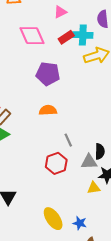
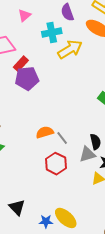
red rectangle: (66, 37) -> (21, 64), moved
orange semicircle: (48, 110) -> (45, 132), moved
blue star: (80, 223) -> (46, 221), moved

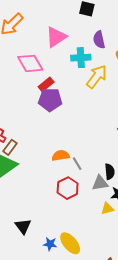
pink triangle: (24, 15) -> (56, 37), size x1.6
yellow arrow: (70, 49) -> (97, 77), turned -30

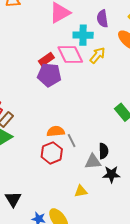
pink diamond: (30, 63) -> (70, 55), moved
yellow arrow: (97, 77) -> (97, 55), size x0.7
red hexagon: (68, 188) -> (52, 153), moved
yellow triangle: (107, 209) -> (81, 191), moved

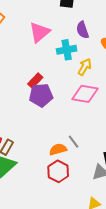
pink diamond: (70, 55) -> (85, 94), moved, turned -44
gray line: (72, 141) -> (74, 142), moved

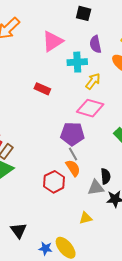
red rectangle: (35, 81) -> (42, 89), turned 63
purple pentagon: (41, 95) -> (72, 134), moved
orange semicircle: (58, 149) -> (73, 168), moved, turned 66

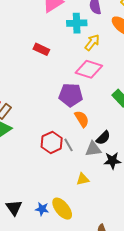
gray line: (73, 154) -> (68, 145), moved
orange semicircle: (73, 168) -> (82, 119), moved
black semicircle: (106, 176) -> (103, 138), turned 49
black triangle: (19, 231) -> (14, 208), moved

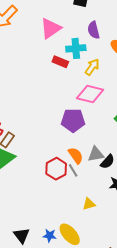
red rectangle: (41, 49) -> (60, 62), moved
orange semicircle: (82, 119) -> (76, 155), moved
gray triangle: (93, 149) -> (96, 154), moved

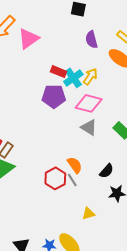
pink triangle: (51, 28) -> (28, 39), moved
cyan cross: (76, 48) -> (73, 78), moved, turned -30
purple pentagon: (73, 120) -> (54, 96), moved
gray triangle: (96, 154) -> (89, 127), moved, turned 42

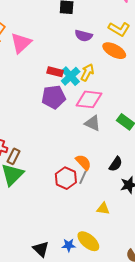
purple semicircle: (91, 40) -> (84, 36), turned -54
gray line: (72, 180) -> (83, 177), turned 64
yellow triangle: (88, 213) -> (103, 209), turned 32

